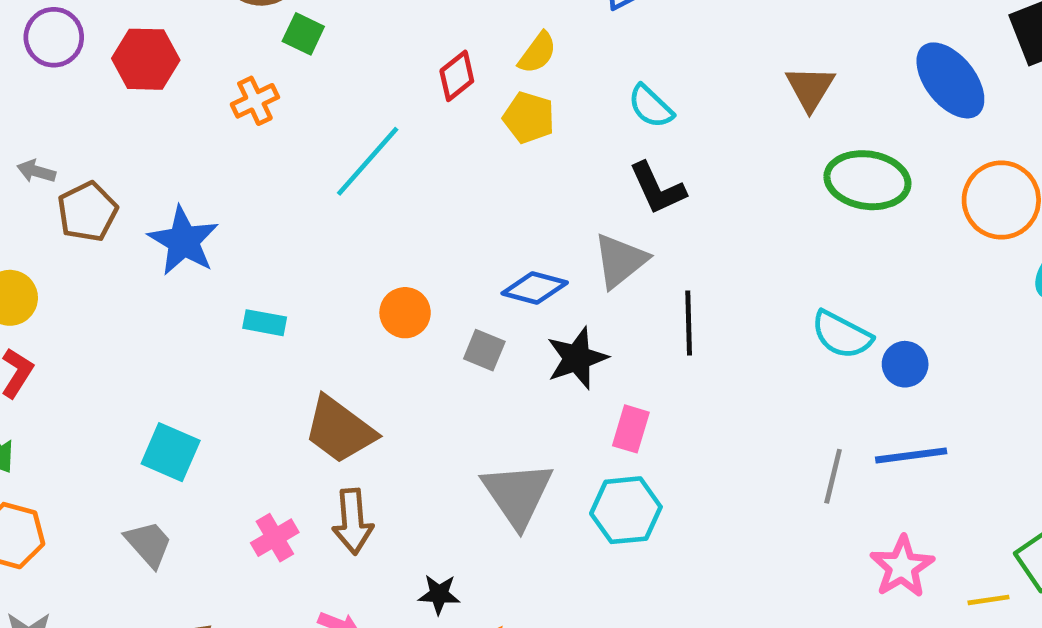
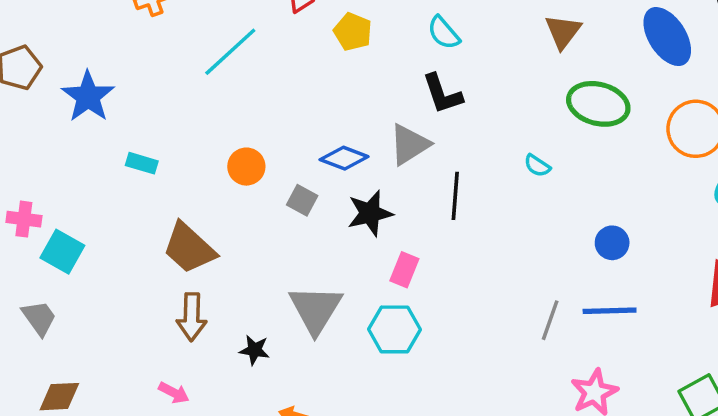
cyan semicircle: (842, 335) -> (537, 166), moved, size x0.6
pink cross: (275, 538) -> (24, 219), moved, turned 32
black star: (439, 594) -> (255, 350), moved

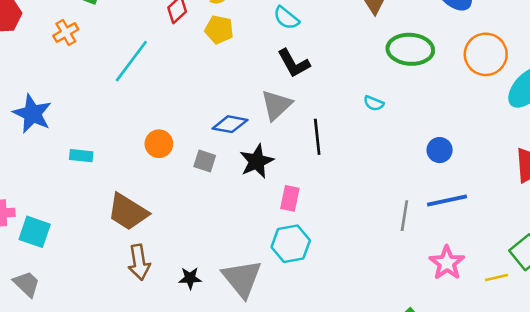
gray triangle: (316, 309) -> (242, 278), moved

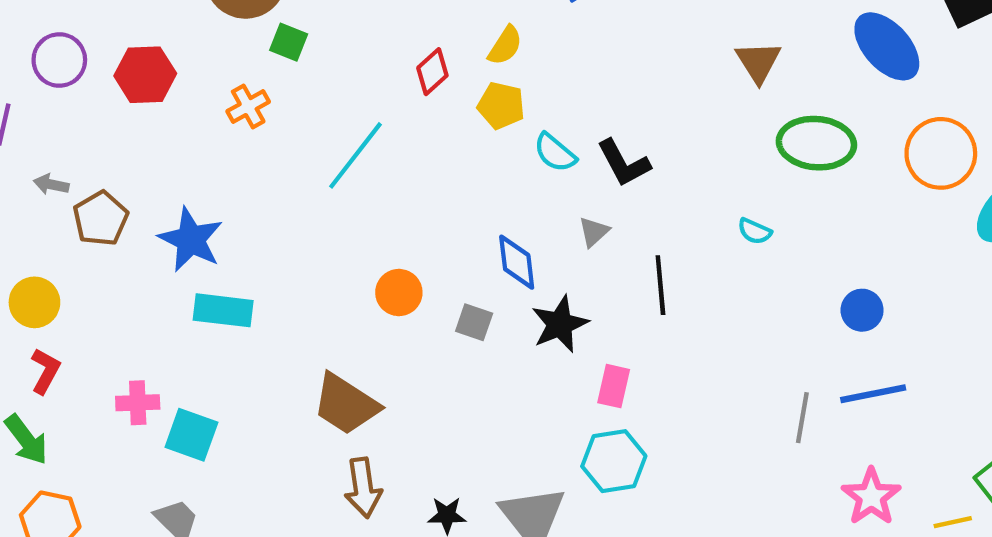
cyan semicircle: (286, 18) -> (555, 153), moved
gray triangle: (276, 105) -> (594, 232), size x0.6
blue diamond: (230, 124) -> (517, 262), turned 72
cyan rectangle: (81, 156) -> (223, 310), moved, size x1.5

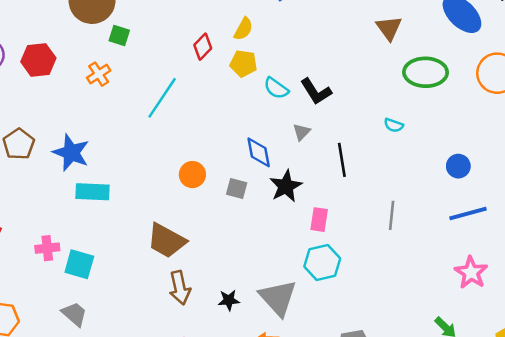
gray line: (802, 418) -> (392, 215), moved

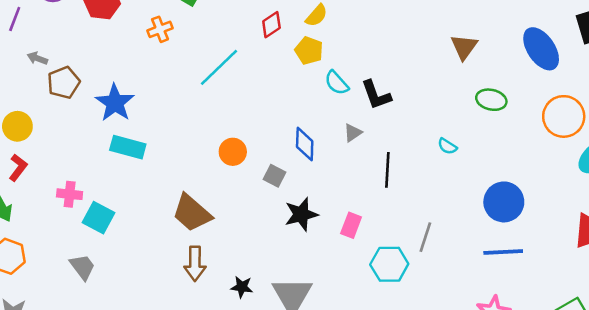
green ellipse: (426, 72) -> (491, 100), size x0.7
blue circle: (458, 166) -> (504, 202), size x1.6
black star: (286, 186) -> (301, 214), moved
cyan hexagon: (322, 262) -> (389, 264), moved

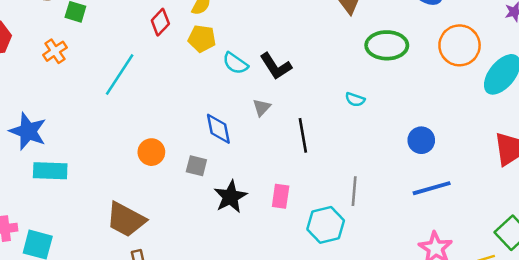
green ellipse: (491, 100) -> (387, 45), size x1.4
blue circle: (504, 202) -> (421, 140), size x0.7

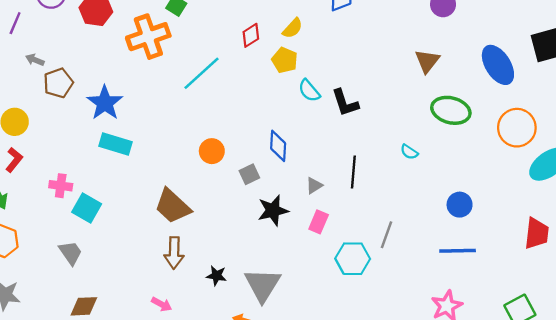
orange cross: (55, 51) -> (148, 37), size x1.8
gray triangle: (262, 107) -> (314, 185), moved
gray square: (196, 166) -> (249, 174), turned 36

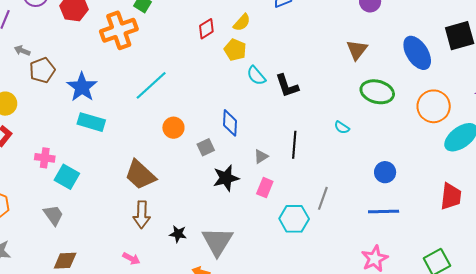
cyan line: (201, 73) -> (151, 85), moved

